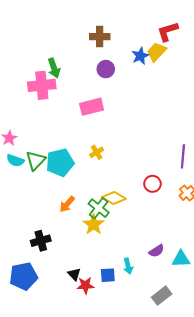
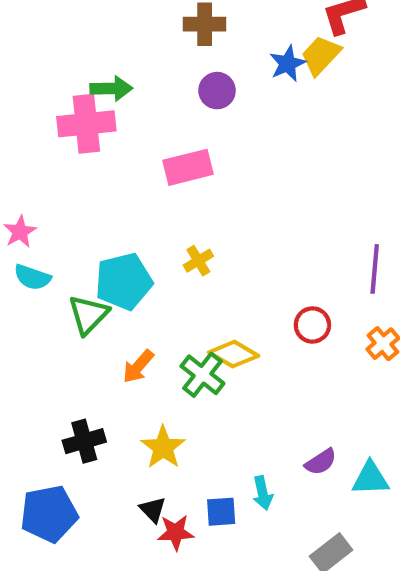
green arrow: (54, 68) -> (111, 88), turned -72
green triangle: (36, 160) -> (88, 315), moved
yellow star: (94, 224) -> (163, 447), moved

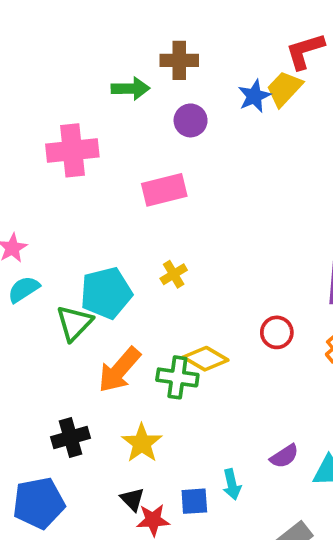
green arrow: (111, 88) -> (131, 89), moved
cyan semicircle: (32, 277) -> (24, 289), turned 128
orange arrow: (138, 366) -> (119, 370), size x1.5
green cross: (202, 375) -> (177, 377), turned -30

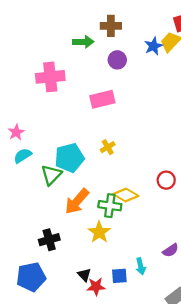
yellow star: (142, 443) -> (99, 232), moved

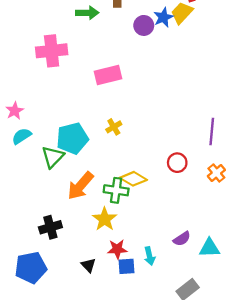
purple circle: (117, 60) -> (144, 25), moved
red star: (96, 287) -> (117, 249), moved

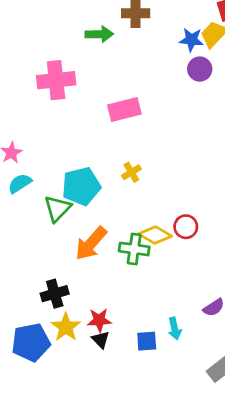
blue star: (163, 17) -> (191, 40), turned 30
purple circle: (144, 25) -> (200, 69), moved
red circle: (177, 163) -> (186, 227), moved
yellow star: (105, 219) -> (66, 327), moved
red star: (117, 249) -> (99, 320), moved

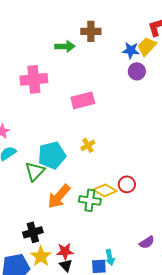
cyan arrow: (175, 328) -> (110, 257), moved

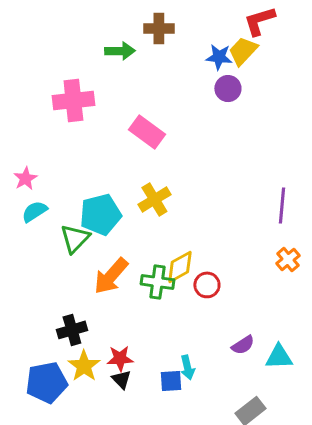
pink rectangle: (83, 100) -> (147, 132), turned 50
yellow cross: (88, 145) -> (154, 199), size x1.5
red circle: (127, 184) -> (207, 285), moved
yellow diamond: (105, 190) -> (180, 267), turned -60

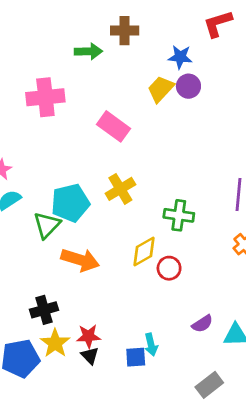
yellow trapezoid: (243, 51) -> (161, 89), moved
orange arrow: (111, 276) -> (80, 260), turned -114
green cross: (157, 282) -> (179, 215), moved

